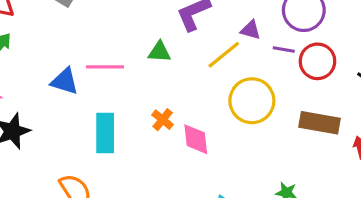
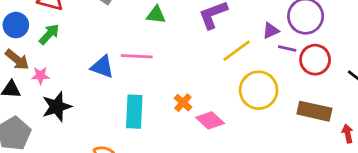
purple triangle: (251, 30) -> (271, 31), moved, turned -42
green triangle: (159, 52) -> (156, 15), moved
pink diamond: (196, 139) -> (210, 120), turned -44

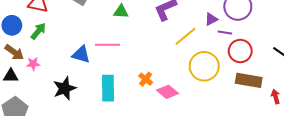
red circle: (315, 60) -> (240, 51), moved
black star: (57, 107) -> (65, 88), moved

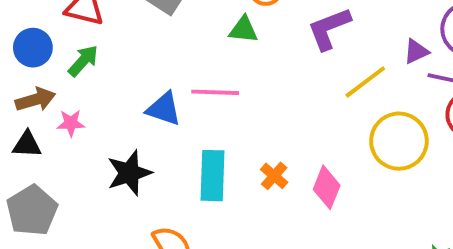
brown arrow: (14, 52) -> (35, 100), turned -54
orange cross: (146, 79) -> (274, 176), moved
pink diamond: (168, 92) -> (327, 187), turned 70

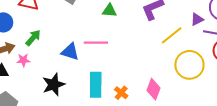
green arrow: (83, 61) -> (33, 38), moved
orange cross: (274, 176) -> (121, 93), moved

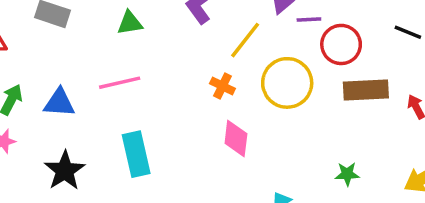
blue triangle: (70, 52) -> (59, 103), moved
orange cross: (121, 93) -> (222, 86), moved

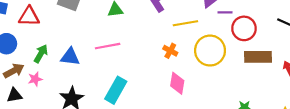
yellow line: (245, 40) -> (185, 23), turned 40
cyan rectangle: (136, 154) -> (116, 90), turned 40

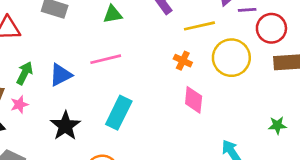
blue triangle: (70, 57) -> (61, 75), turned -30

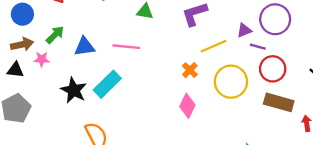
yellow line: (199, 26) -> (214, 46), turned -30
cyan rectangle: (119, 113) -> (107, 84), moved
black star: (65, 126) -> (74, 90), turned -30

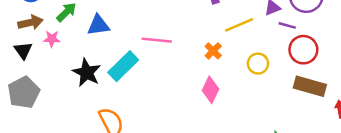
pink line: (126, 47) -> (157, 40), moved
black triangle: (15, 70) -> (23, 50), turned 48
yellow circle: (231, 82) -> (258, 64), size x0.6

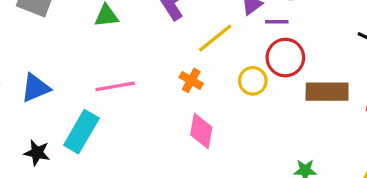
red circle: (303, 50) -> (285, 58), moved
black star: (87, 73) -> (37, 153), size x0.7

